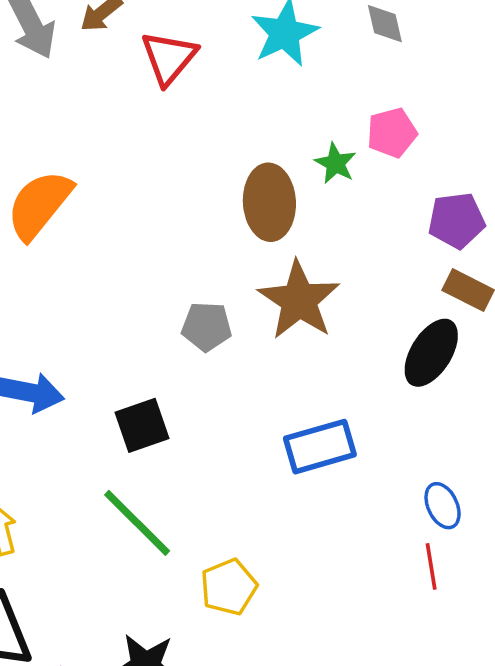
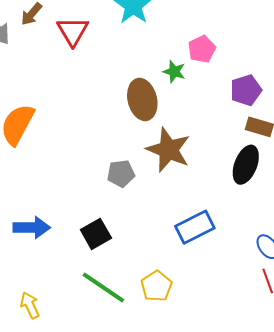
yellow pentagon: (229, 587) -> (157, 286), moved

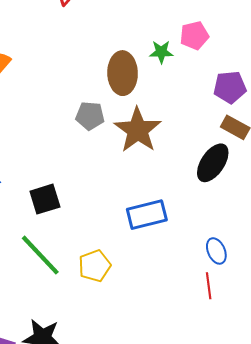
green star: (174, 72) -> (161, 52), turned -30
gray pentagon: (121, 174) -> (90, 116), moved

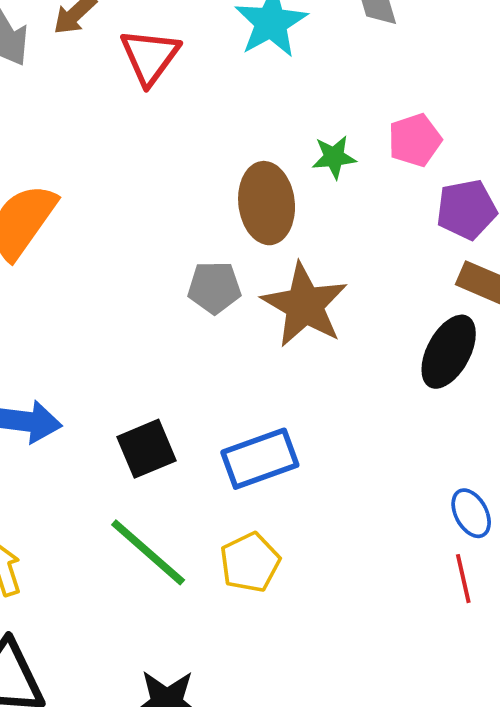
pink pentagon: (194, 35) -> (415, 140), moved
blue rectangle: (147, 215) -> (260, 459), moved

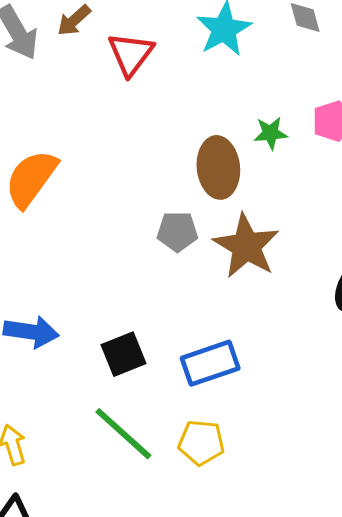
yellow pentagon: (250, 562) -> (201, 443), turned 30

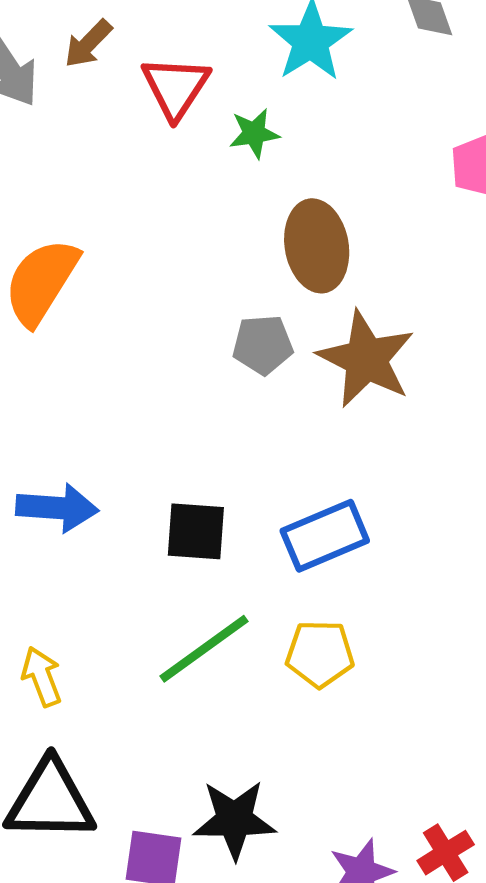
green star: (271, 133) -> (254, 133), moved
black square: (123, 354) -> (196, 531), turned 30
green line: (123, 434) -> (204, 649), turned -74

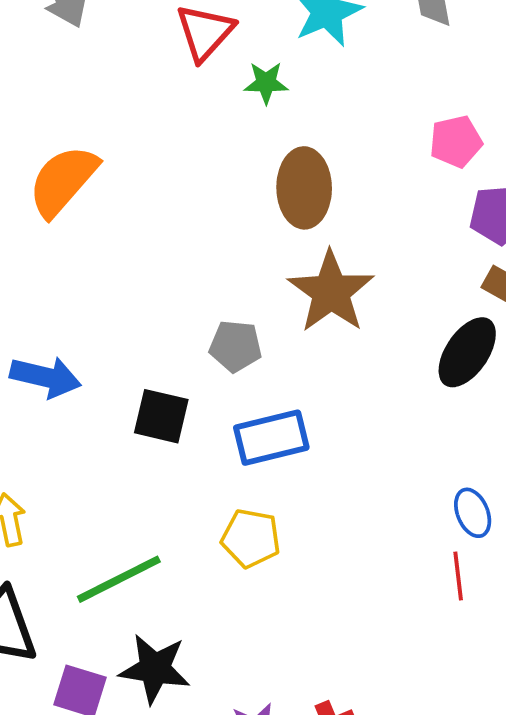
gray pentagon: (263, 345) -> (236, 346), moved
green line: (204, 649) -> (119, 579), moved

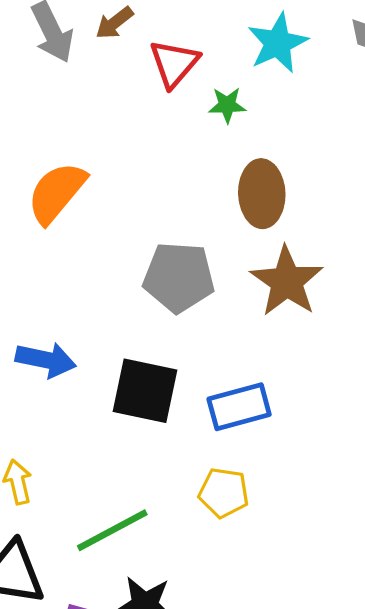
gray pentagon: (236, 346) -> (179, 277), moved, size x1.6
black square: (161, 416) -> (145, 391), size x1.4

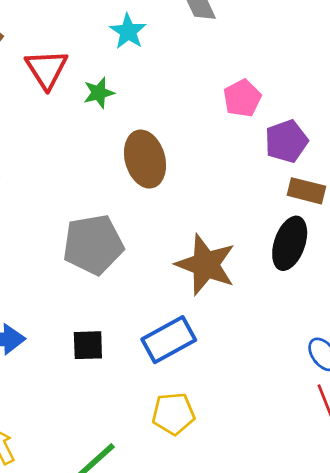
cyan star: (278, 43) -> (128, 31), size x0.7
brown star: (287, 281) -> (206, 265), moved
black square: (145, 391) -> (88, 345), size x0.6

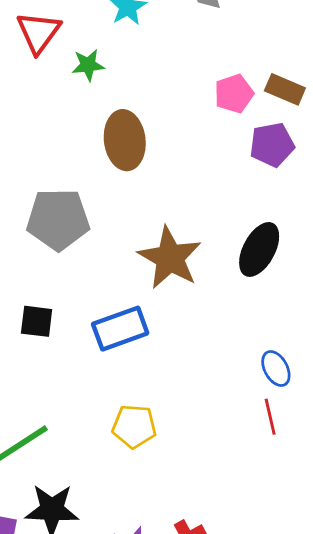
brown rectangle: (306, 191) -> (285, 89), moved
yellow pentagon: (173, 414) -> (134, 426), moved

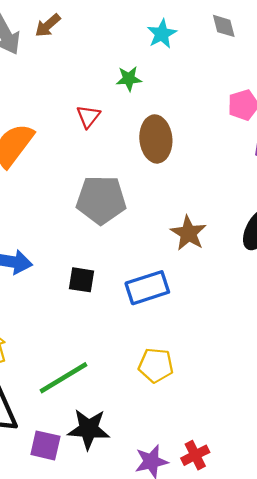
red triangle: (39, 32) -> (88, 116), moved, size x0.7
brown star: (170, 258) -> (188, 233), size x0.7

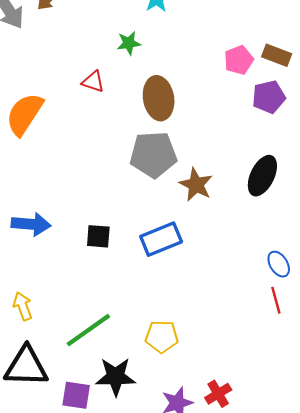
red triangle: (88, 116) -> (93, 82), turned -45
gray pentagon: (101, 200) -> (153, 155), moved
yellow pentagon: (156, 365) -> (162, 337), moved

